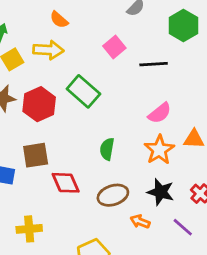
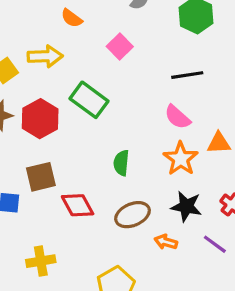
orange semicircle: (59, 20) -> (72, 18), moved
black line: (154, 64) -> (187, 75), moved
pink semicircle: (160, 113) -> (178, 117), turned 85

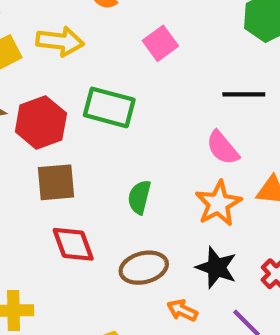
green rectangle: (89, 100) -> (109, 107), turned -30
brown square: (41, 177) -> (56, 182), moved

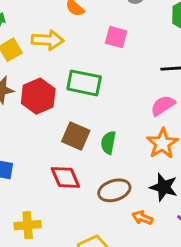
pink square: (160, 43) -> (116, 37), turned -35
pink semicircle: (223, 148) -> (163, 106), turned 100
brown square: (56, 182) -> (76, 136), moved, turned 32

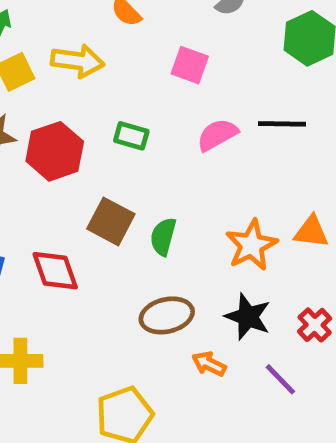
green rectangle: (84, 83) -> (131, 136), size x0.6
pink semicircle: (163, 106) -> (217, 135), moved
red diamond: (65, 177) -> (55, 271), moved

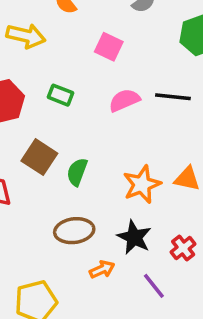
orange arrow: (209, 364) -> (102, 269), turned 125

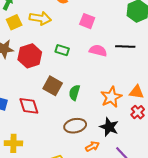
pink semicircle: (124, 100) -> (98, 51), turned 42
red cross: (183, 248) -> (138, 112), moved

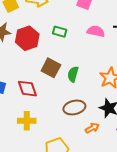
yellow cross: (13, 143) -> (27, 121), moved

